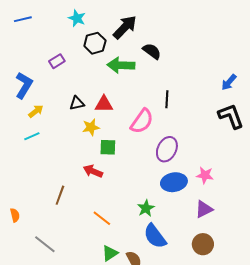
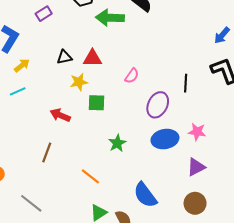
black line: (167, 99) -> (186, 83), moved
pink semicircle: (142, 121) -> (132, 76), size x0.6
red arrow: (93, 171) -> (60, 115), moved
green star: (146, 208) -> (117, 143), moved

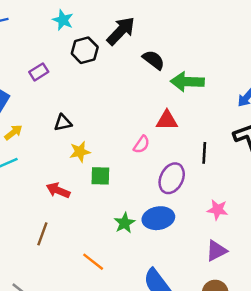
green arrow: (110, 18) -> (187, 82), moved
red triangle: (92, 58) -> (167, 120), moved
blue ellipse: (165, 139) -> (158, 218), moved

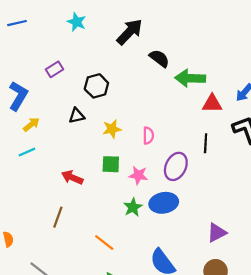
black hexagon: (85, 50) -> (96, 86), moved
red triangle: (167, 120) -> (212, 104), moved
pink semicircle: (141, 144) -> (148, 136), turned -35
yellow star: (80, 152) -> (112, 129), moved
pink star: (218, 210) -> (138, 175), moved

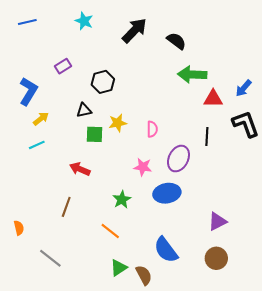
black semicircle: (159, 58) -> (176, 41), moved
green square: (111, 164) -> (94, 134), moved
green star: (133, 207) -> (122, 199), moved

